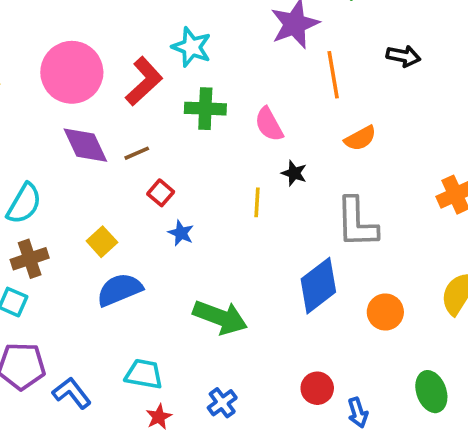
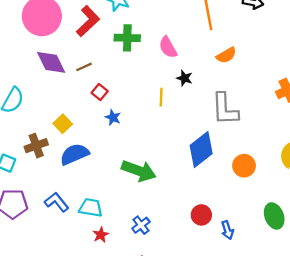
brown cross: (30, 259) -> (36, 146), moved
blue L-shape: (72, 393) -> (57, 202), moved

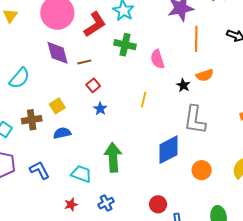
black star: (184, 78) -> (183, 85), moved
blue semicircle: (74, 154) -> (62, 133), size x0.7
green arrow: (139, 171) -> (113, 157), turned -124
cyan trapezoid: (91, 208) -> (81, 174), moved

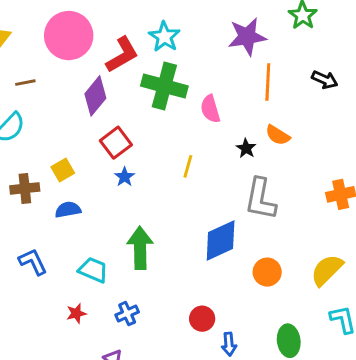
green cross: (125, 45) -> (164, 86), size x1.4
purple diamond: (58, 53) -> (95, 96), moved, turned 52
brown line: (84, 62) -> (25, 83), moved
orange semicircle: (205, 75) -> (278, 135), turned 48
red square: (93, 85) -> (116, 143), size x1.5

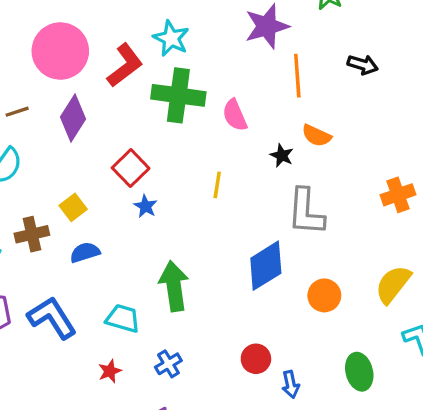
purple diamond: (95, 96) -> (73, 118), moved
blue L-shape: (33, 262) -> (52, 318), size x1.4

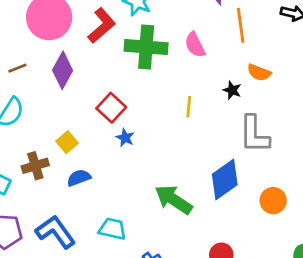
pink semicircle: (235, 115) -> (195, 45), moved
yellow line: (217, 185) -> (189, 107), moved
green arrow: (174, 286) -> (174, 200), moved, turned -45

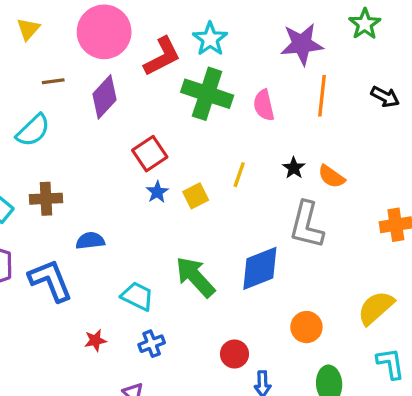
orange semicircle: (259, 73) -> (331, 177), moved
yellow square: (67, 142) -> (196, 196), moved
blue semicircle: (79, 178) -> (90, 241), moved
orange circle: (273, 201) -> (306, 327), moved
cyan trapezoid: (112, 229) -> (137, 296), moved

